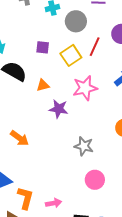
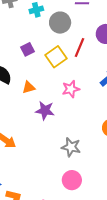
purple square: (43, 47) -> (27, 49), turned -32
pink star: (85, 88) -> (71, 89), size x0.7
pink circle: (95, 180) -> (72, 180), moved

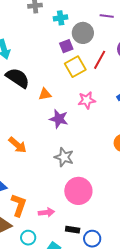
purple square: (27, 49) -> (66, 46), moved
gray star: (71, 147) -> (64, 157), moved
pink circle: (72, 180) -> (78, 191), size x1.4

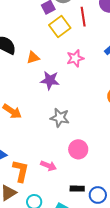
red line: (100, 60) -> (83, 17), turned -30
pink circle: (78, 191) -> (78, 149), size x0.7
pink arrow: (46, 212) -> (48, 166), moved, turned 35

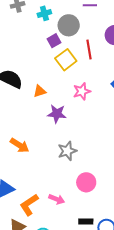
gray star: (60, 118) -> (67, 151), turned -30
orange L-shape: (21, 171) -> (29, 205), turned -135

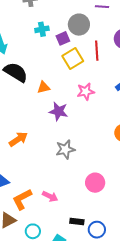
cyan cross: (44, 13) -> (42, 29), moved
orange arrow: (20, 145) -> (18, 139), turned -72
pink circle: (86, 182) -> (95, 183), moved

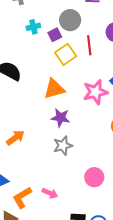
orange triangle: (44, 87) -> (54, 89), moved, size x1.6
pink star: (86, 92) -> (95, 92), moved, size x1.4
purple star: (58, 111) -> (61, 118), moved

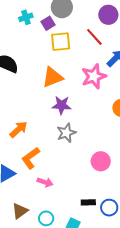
red line: (89, 45) -> (94, 37), moved, turned -30
yellow square: (66, 54) -> (61, 42), turned 35
pink arrow: (50, 193) -> (45, 182), moved
orange L-shape: (22, 197) -> (31, 158), moved

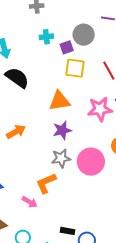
purple star: (62, 105) -> (62, 130), turned -30
orange arrow: (18, 129) -> (16, 132), moved
orange L-shape: (31, 158) -> (46, 183), moved
pink circle: (101, 161) -> (91, 162), moved, size x1.4

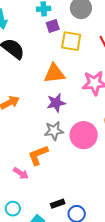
purple square: (67, 47) -> (53, 26), moved
black rectangle: (67, 231) -> (58, 204), turned -32

